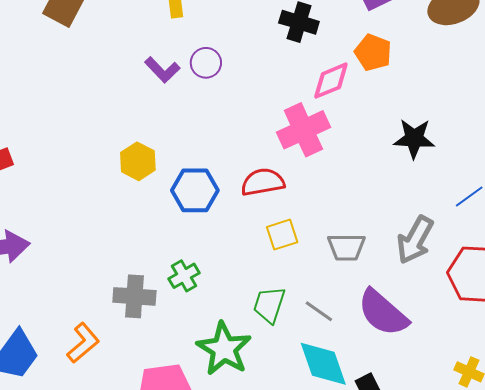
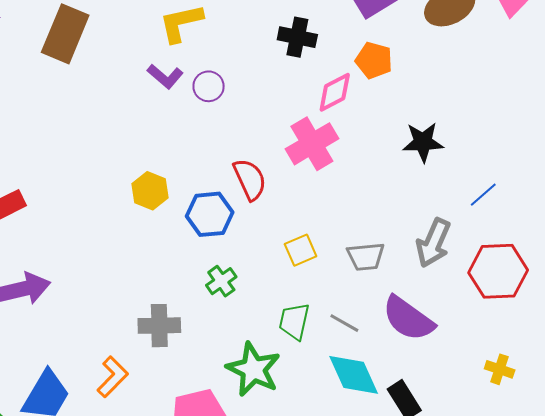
purple L-shape: (162, 70) -> (165, 76), moved
red semicircle: (263, 182) -> (250, 179), moved, turned 81
green cross: (184, 276) -> (221, 281), moved

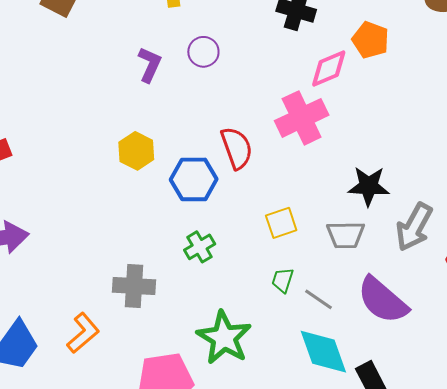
purple L-shape: (165, 76) -> (150, 65), moved, turned -111
black star: (423, 142) -> (369, 186), moved
green trapezoid: (294, 321) -> (283, 280), moved, size x0.7

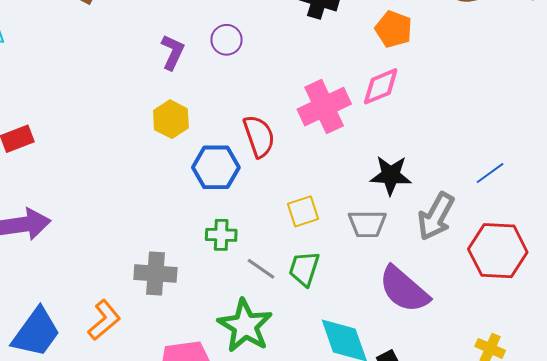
pink diamond: (329, 68) -> (381, 86), moved
yellow hexagon: (136, 151) -> (171, 119), moved
green cross: (200, 247) -> (221, 235), turned 32
green trapezoid: (283, 280) -> (304, 269), size x1.4
gray line: (319, 299) -> (261, 269), moved

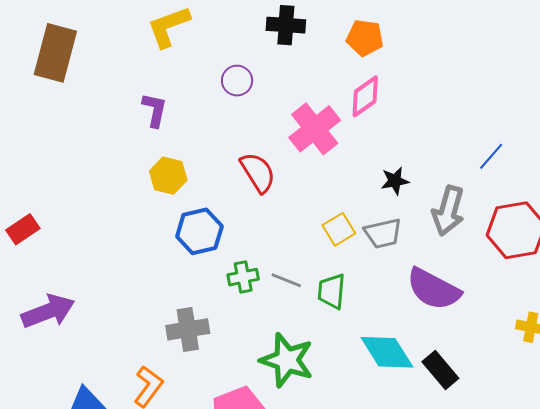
purple circle: (227, 40) -> (237, 81), moved
blue hexagon: (216, 167) -> (199, 231), moved
black star: (391, 175) -> (395, 181), size x0.7
yellow square: (303, 211) -> (339, 229), moved
gray line: (261, 269) -> (286, 280), moved

